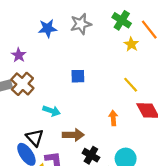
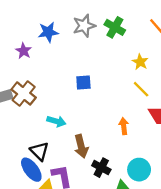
green cross: (122, 20) -> (115, 27), moved
yellow star: (131, 44) -> (140, 62), moved
purple star: (19, 55) -> (24, 51), moved
brown arrow: (73, 135) -> (81, 146), turned 78

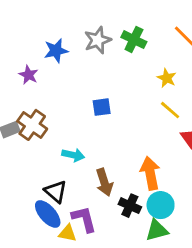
orange arrow: (124, 126) -> (150, 173), moved, size x1.6
cyan circle: (139, 170) -> (161, 205), moved

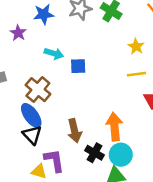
yellow line: (170, 110) -> (136, 74), turned -54
brown cross: (32, 125) -> (38, 90), moved
cyan arrow: (73, 155) -> (54, 54), moved
blue ellipse: (48, 214) -> (31, 115), moved

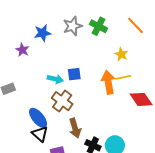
cyan arrow: (54, 54) -> (55, 79), moved
brown cross: (38, 90) -> (62, 101), moved
orange arrow: (114, 127) -> (108, 82), moved

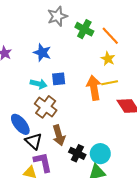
orange line: (136, 25) -> (110, 36), moved
gray star: (73, 26) -> (57, 16), moved
blue star: (42, 33) -> (42, 53), moved, turned 30
black triangle: (40, 134) -> (34, 141), moved

